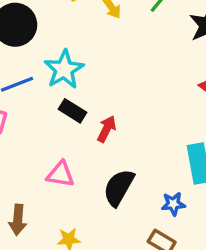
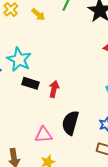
pink triangle: (60, 174) -> (43, 135), moved

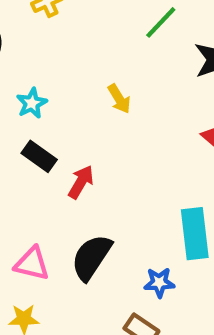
yellow arrow: (38, 14) -> (119, 99), moved
cyan star: (19, 60) -> (32, 103), size x0.6

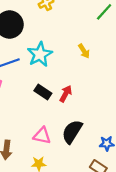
cyan star: (32, 103) -> (40, 54), size x1.6
black rectangle: (39, 156) -> (43, 92), moved

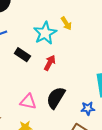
cyan star: (40, 54) -> (45, 33), moved
black rectangle: (43, 92) -> (22, 55), moved

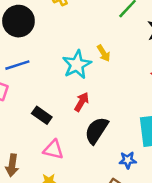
black rectangle: (22, 55) -> (42, 115), moved
black semicircle: (56, 98) -> (97, 130), moved

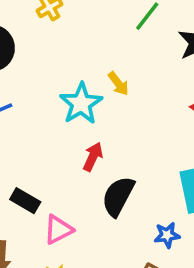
black rectangle: (42, 115) -> (25, 201), moved
pink triangle: (53, 150) -> (58, 230), turned -35

